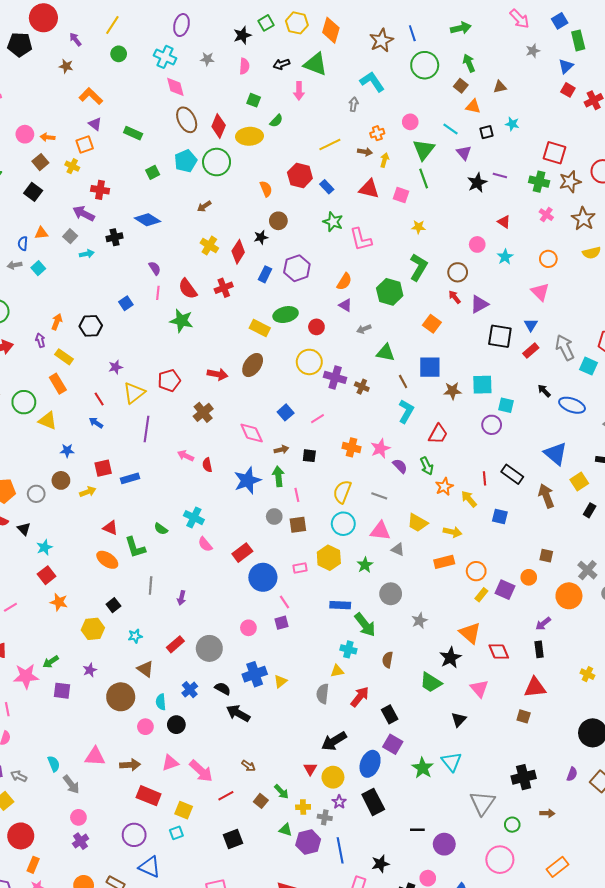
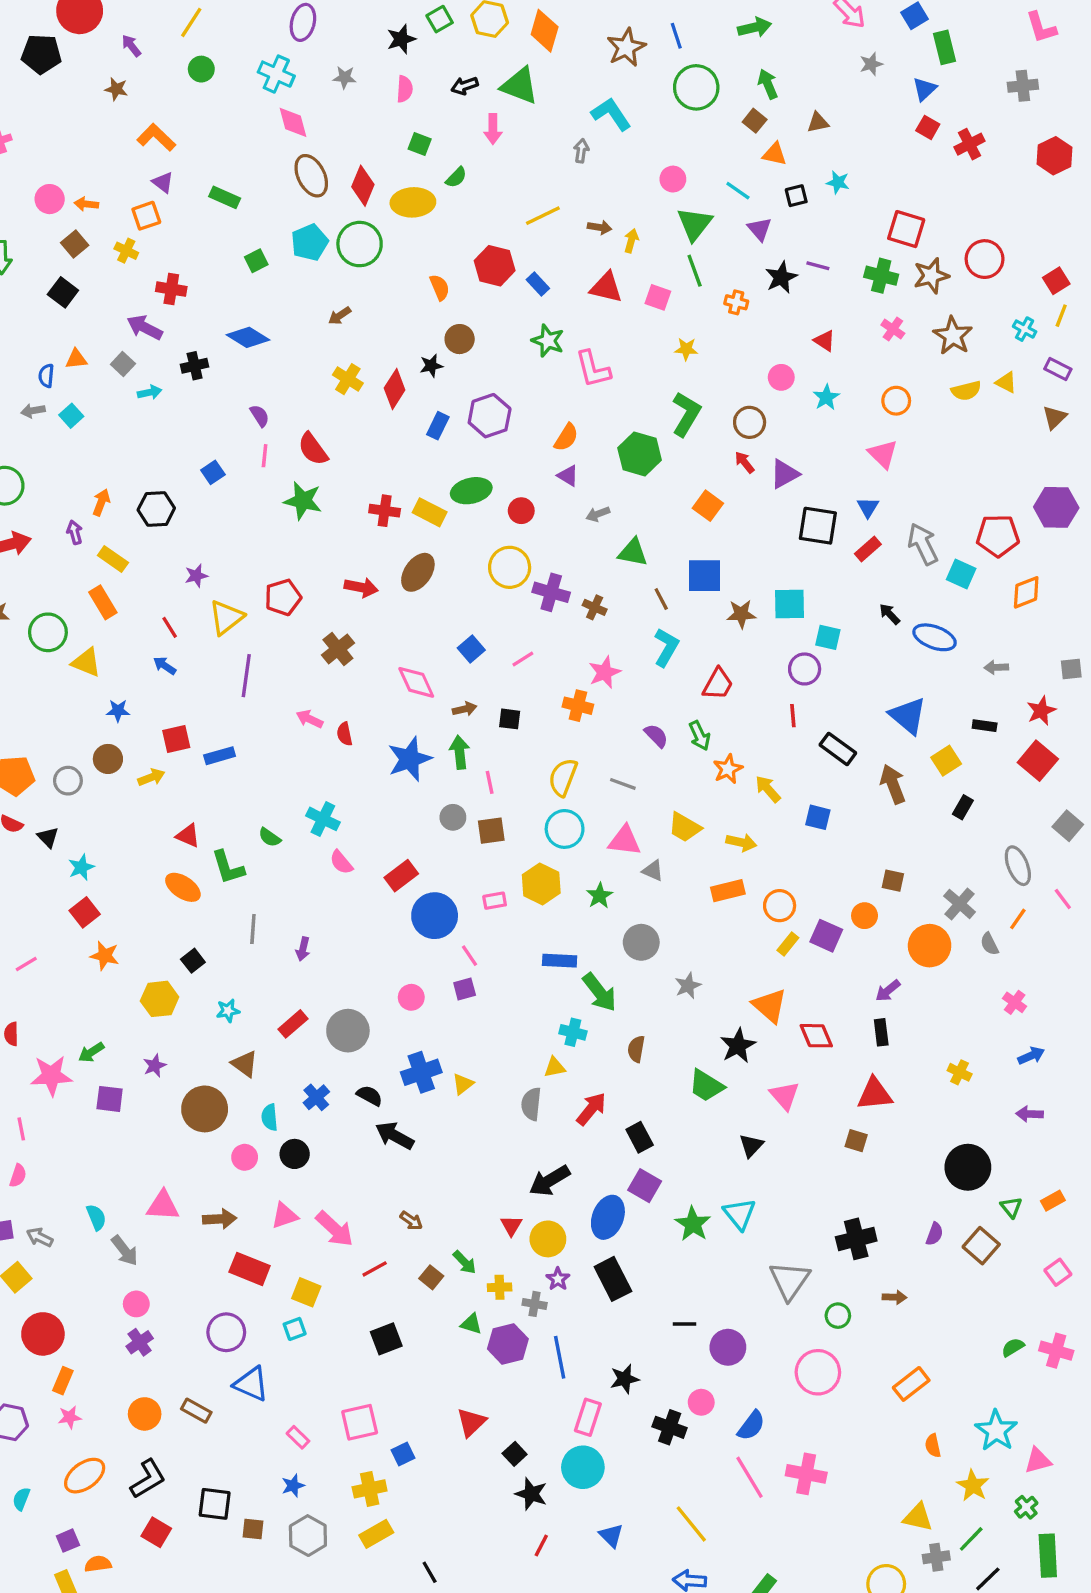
orange cross: (377, 133) -> (736, 302), moved, turned 32
red cross: (224, 288) -> (385, 511), moved, turned 30
pink star: (380, 448) -> (605, 672), moved
red line: (484, 478) -> (793, 716), moved

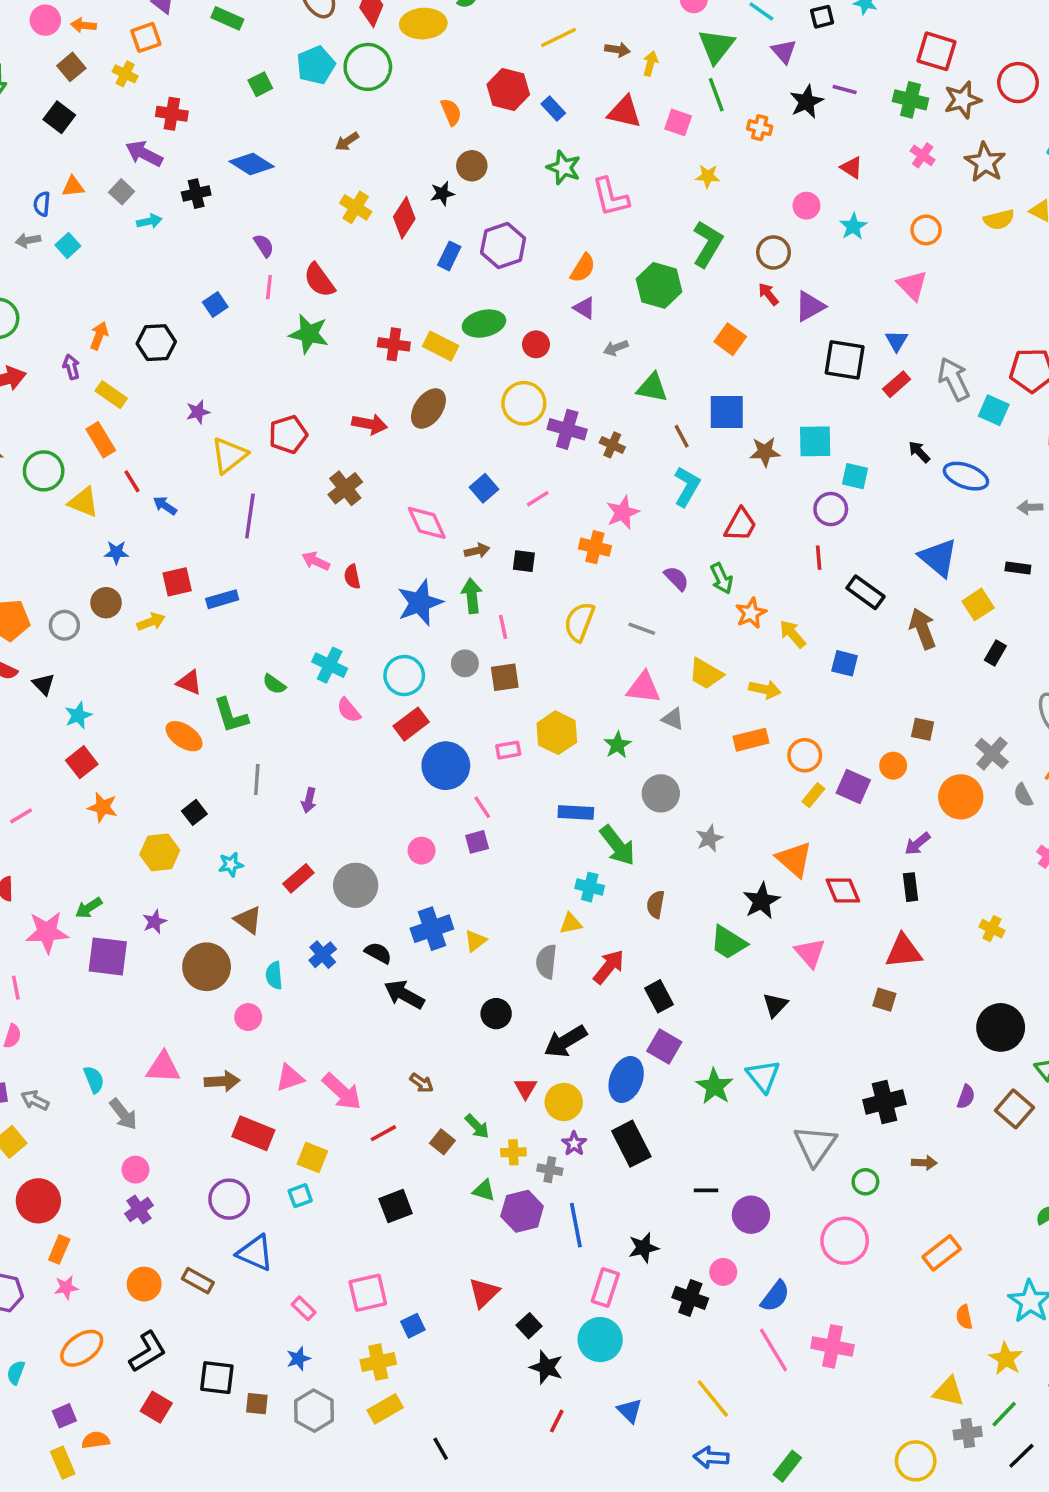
red line: (170, 627) -> (132, 481), moved
cyan circle: (565, 829) -> (404, 676), moved
purple square: (110, 1099) -> (108, 956), size x1.4
black circle: (295, 1154) -> (496, 1014), moved

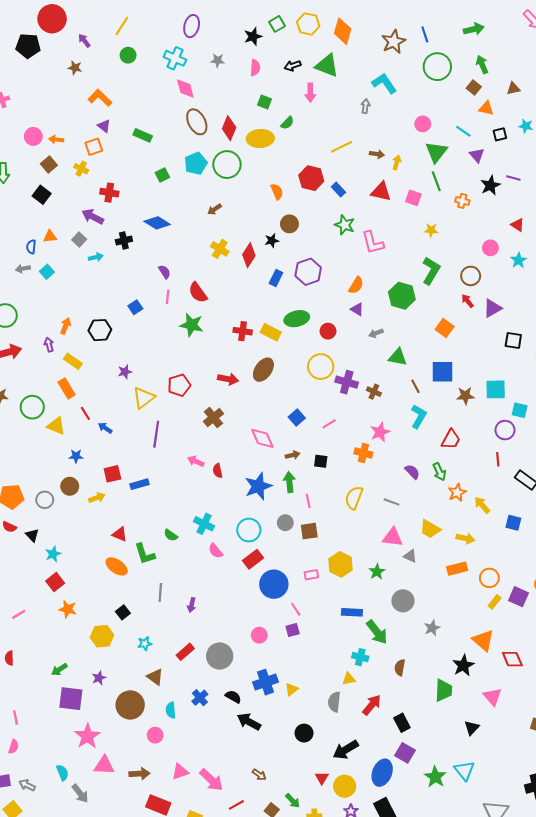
black square: (845, 360) -> (513, 341), size x0.7
pink star: (47, 932) -> (87, 736), moved, turned -30
green trapezoid: (728, 943) -> (444, 690), turned -120

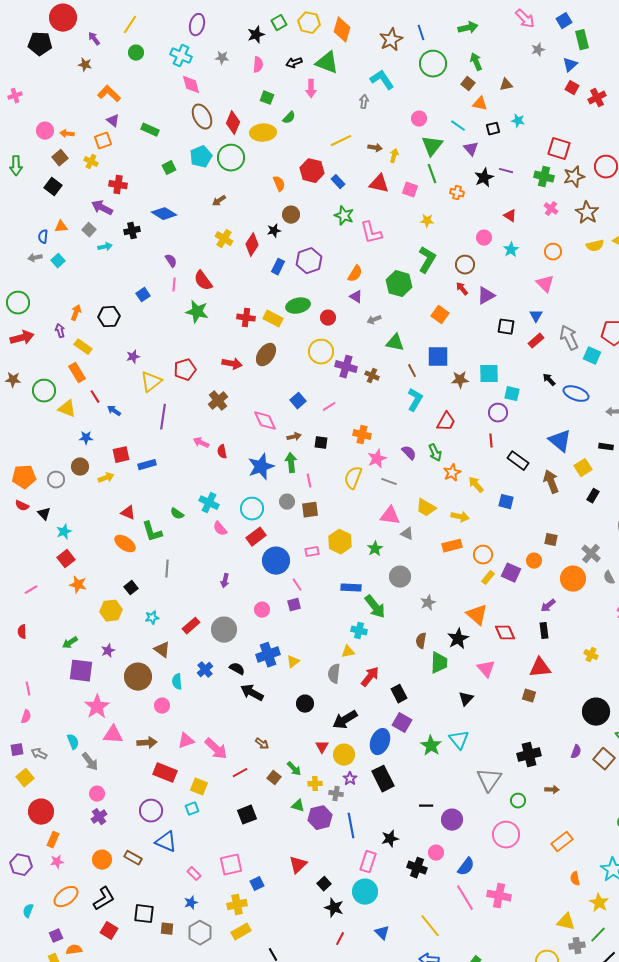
pink star: (380, 432) -> (377, 459), moved
purple arrow: (192, 605) -> (225, 581), moved
brown semicircle: (400, 667) -> (421, 641), moved

